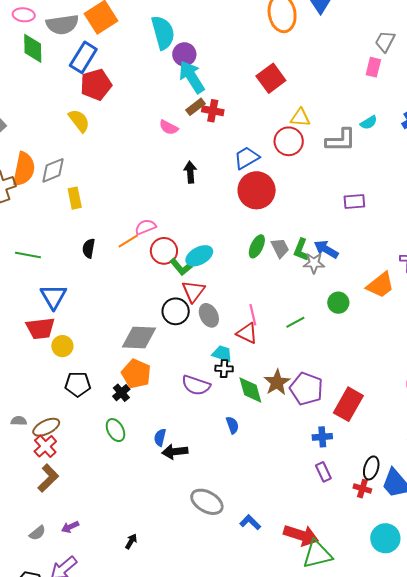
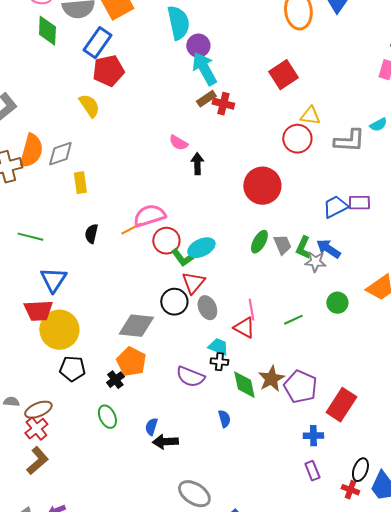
pink semicircle: (169, 127) -> (178, 143), moved
blue trapezoid: (247, 158) -> (335, 207), moved
pink semicircle: (145, 227) -> (149, 216), size x1.5
yellow circle: (62, 346) -> (59, 330), size x1.8

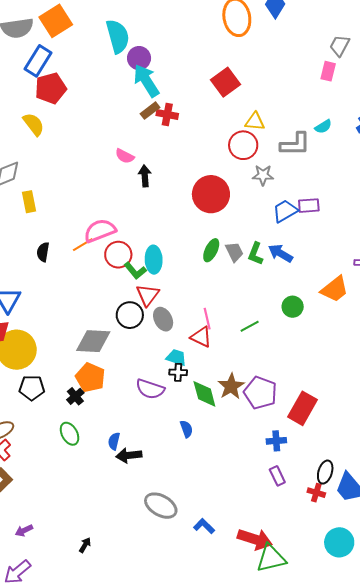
cyan ellipse: (201, 248) -> (154, 260), turned -64
gray star: (315, 262) -> (263, 175), moved

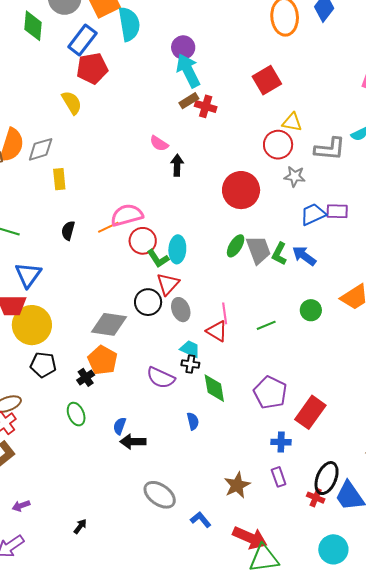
cyan semicircle: (118, 36) -> (129, 24), moved
gray trapezoid: (234, 252) -> (258, 250), size x1.4
brown star: (231, 386) -> (237, 485), moved
black ellipse: (325, 472) -> (327, 478), size x1.4

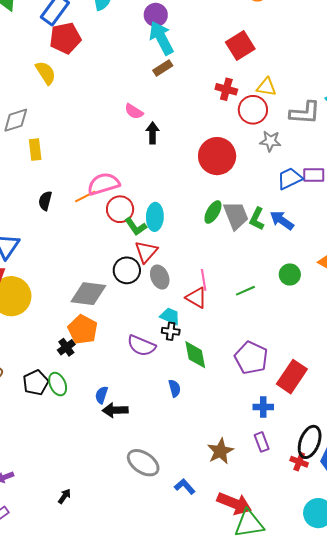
red cross: (206, 106) -> (226, 89), moved
black pentagon: (43, 365) -> (36, 383), moved, turned -30

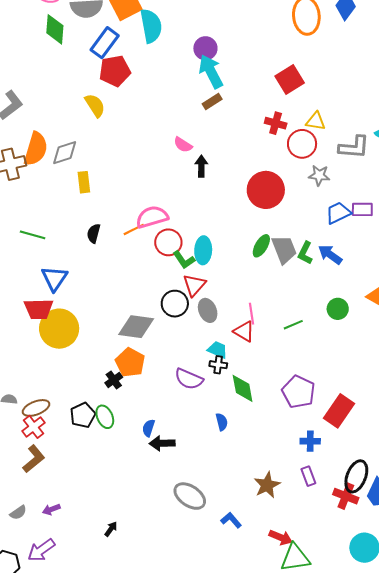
red cross: (299, 462) -> (346, 496), size x1.4
red arrow: (234, 503) -> (281, 537), size x0.7

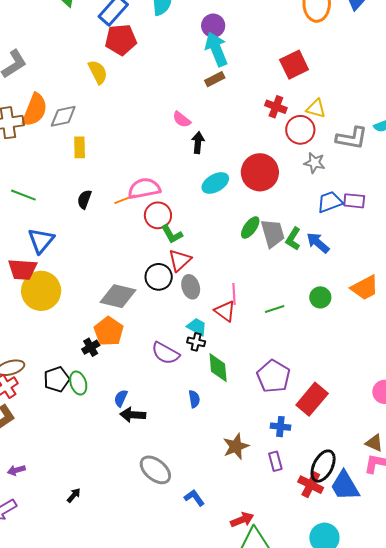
cyan ellipse: (203, 250) -> (215, 183), moved, turned 52
brown star: (267, 485) -> (236, 446), moved
red arrow: (281, 537) -> (242, 520), turned -50

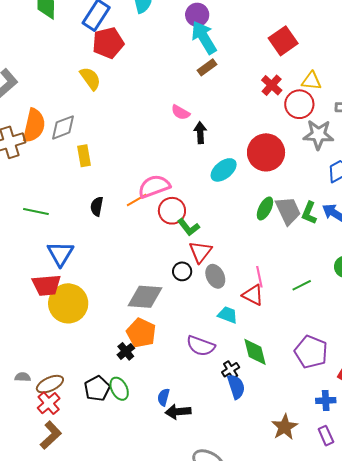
red cross: (276, 107) -> (272, 85), turned 30
gray star: (314, 163) -> (318, 135), size x1.4
black circle: (159, 277) -> (182, 271), size x0.7
black cross: (196, 342) -> (231, 370), moved, turned -36
blue semicircle: (194, 399) -> (236, 387), size x1.4

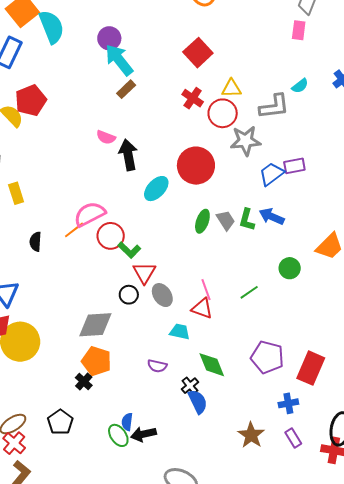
red pentagon: (108, 43) -> (31, 100), moved
black arrow: (200, 133) -> (128, 155), size x1.4
gray trapezoid: (288, 211) -> (226, 220), size x0.7
purple semicircle: (201, 346) -> (157, 366), size x0.7
green ellipse: (119, 389) -> (118, 435), moved

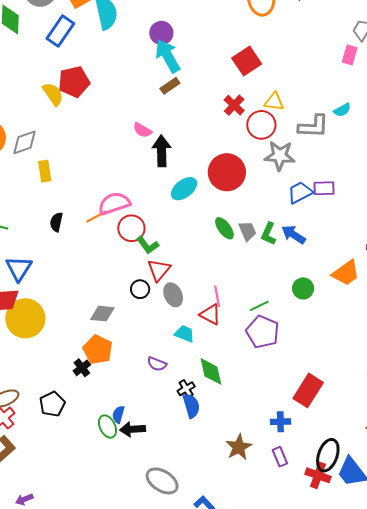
green ellipse: (202, 221) -> (224, 228), turned -65
gray diamond: (95, 325) -> (102, 314), size x0.7
purple pentagon: (267, 357) -> (263, 332), moved

